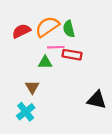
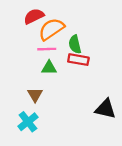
green semicircle: (69, 29) -> (75, 44), moved
red semicircle: (21, 31) -> (34, 16), moved
pink line: (56, 47) -> (47, 49), moved

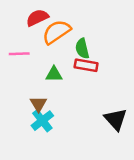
pink line: (47, 49) -> (19, 54), moved
black triangle: (105, 109) -> (116, 119), turned 35
cyan cross: (28, 122) -> (42, 121), moved

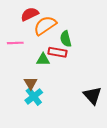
red rectangle: (86, 65) -> (57, 52), moved

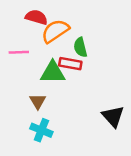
red semicircle: (30, 14) -> (36, 17), turned 42
green triangle: (43, 59) -> (53, 72), size x1.5
cyan cross: (34, 96) -> (41, 130), moved, turned -30

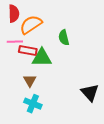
red semicircle: (36, 17) -> (14, 14), moved, turned 72
orange semicircle: (55, 31) -> (31, 25), moved
red rectangle: (70, 64) -> (28, 51), moved

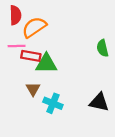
green semicircle: (64, 38) -> (103, 48), moved
black triangle: (90, 93) -> (99, 102), turned -36
cyan cross: (33, 104) -> (53, 103), moved

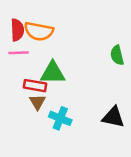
red semicircle: (15, 15) -> (17, 30), moved
orange semicircle: (34, 27) -> (39, 31), turned -135
red rectangle: (31, 56) -> (35, 86), moved

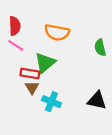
orange semicircle: (39, 31) -> (57, 32), moved
pink line: (19, 53) -> (16, 45), turned 35
green triangle: (53, 73) -> (45, 63), turned -40

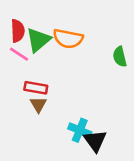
green triangle: (45, 63) -> (38, 40), moved
black triangle: (97, 101) -> (95, 141), moved, turned 42
cyan cross: (51, 102) -> (80, 130), moved

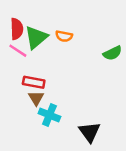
orange semicircle: (68, 39) -> (64, 36), size x0.6
green semicircle: (120, 57) -> (113, 53), turned -102
cyan cross: (80, 130) -> (49, 115), moved

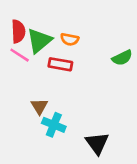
red rectangle: (34, 82) -> (60, 64), moved

